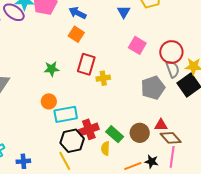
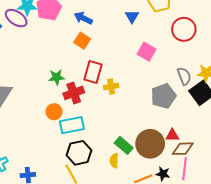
red circle: (171, 52) -> (184, 29), moved
red cross: (89, 129) -> (74, 93), moved
brown circle: (140, 133) -> (150, 144), size x1.4
brown diamond: (171, 138) -> (183, 149), turned -50

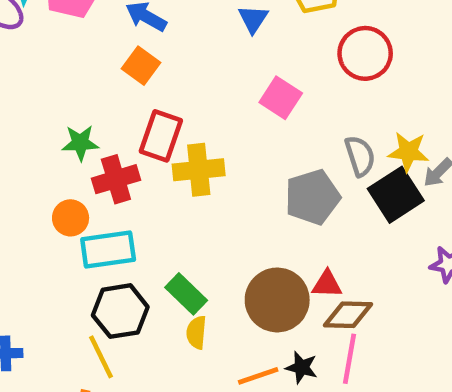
yellow cross: (111, 87) -> (199, 170), size x1.5
green rectangle: (124, 145) -> (186, 294), moved

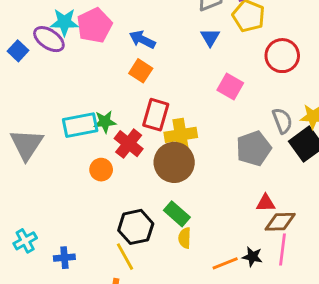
red cross: (116, 179) -> (129, 144), turned -32
cyan rectangle: (108, 249) -> (80, 125), moved
brown circle: (277, 300) -> (174, 162), moved

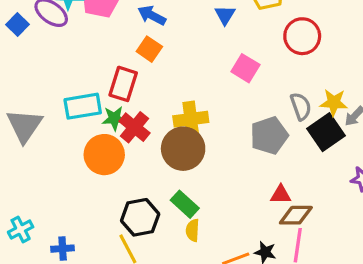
red rectangle: (156, 115) -> (123, 84), moved
green star: (105, 122) -> (114, 118), moved
orange circle: (101, 170) -> (104, 155), size x1.6

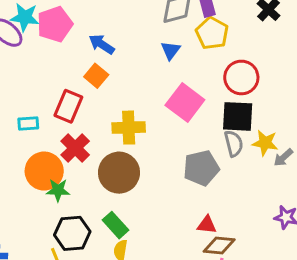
pink square: (245, 68) -> (185, 103), size x1.4
cyan rectangle: (83, 106) -> (28, 123), size x0.6
green star: (114, 118) -> (58, 190), moved
yellow cross: (191, 119) -> (129, 128), moved
black square: (326, 132) -> (238, 116), moved, turned 32

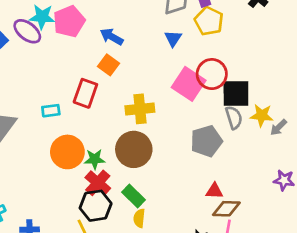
red circle: (241, 77) -> (212, 74), moved
red cross: (75, 148) -> (98, 183), moved
green star: (58, 190) -> (95, 159), moved

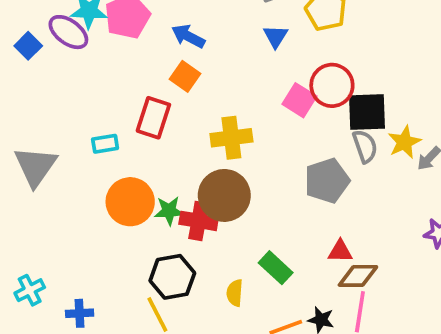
pink square: (189, 84) -> (299, 100), size x0.7
yellow star: (262, 115) -> (404, 142), turned -30
red cross: (98, 183) -> (199, 221), moved, turned -30
green rectangle: (133, 196) -> (276, 268), moved

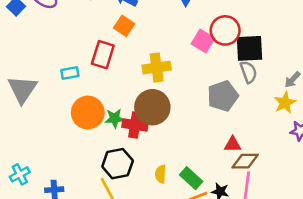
yellow star: (404, 142) -> (285, 103), moved
green rectangle: (276, 268) -> (191, 178), moved

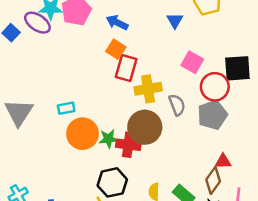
red circle: (225, 30) -> (215, 87), moved
red rectangle: (103, 55) -> (126, 68), moved
gray semicircle: (248, 72) -> (177, 105), moved
cyan rectangle: (70, 73) -> (66, 108), moved
brown diamond: (245, 161) -> (213, 181), moved, turned -52

